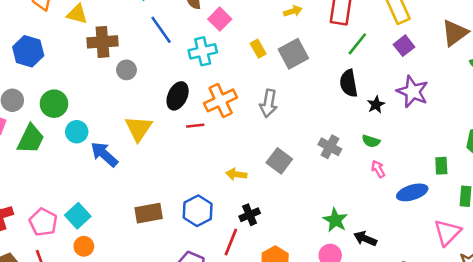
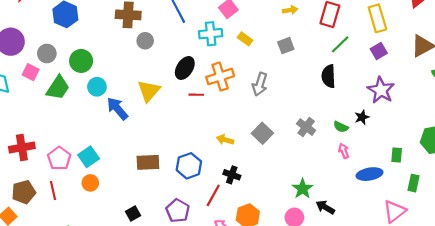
yellow rectangle: (258, 49) -> (245, 39), moved, turned -32
gray square: (293, 54) -> (286, 46), size x0.7
black star: (376, 105) -> (362, 117), moved
black cross: (250, 215) -> (232, 175), turned 35

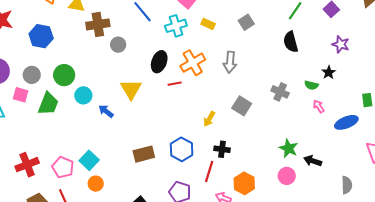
purple star: (381, 90) -> (341, 44), size x0.7
blue arrow: (117, 109) -> (106, 111), size x0.7
yellow arrow: (225, 140) -> (209, 119), turned -63

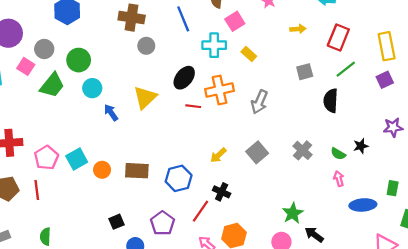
gray square: (246, 22) -> (305, 72), moved
purple star: (341, 44) -> (393, 127), moved, turned 30
orange circle: (96, 184) -> (102, 170), moved

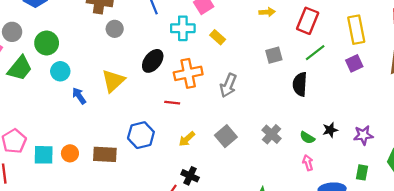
red line: (193, 106) -> (172, 103), moved
purple star: (393, 127) -> (363, 135), moved
cyan square: (77, 159) -> (44, 155), moved, turned 30
blue hexagon: (179, 178) -> (141, 135), moved

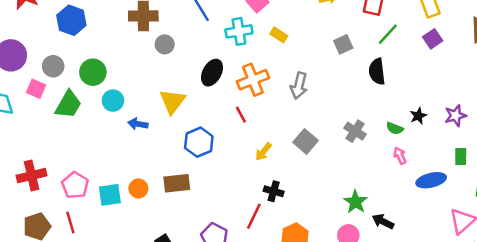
blue arrow: (79, 96) -> (138, 124), turned -36
red line: (172, 103) -> (241, 115), turned 64
blue hexagon: (141, 135) -> (199, 142), moved

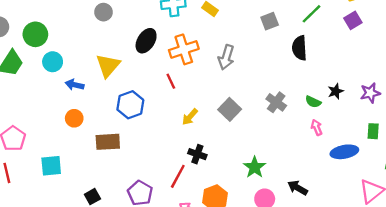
orange circle: (138, 188) -> (74, 118), moved
cyan square: (110, 195) -> (51, 166), moved
green star: (356, 202) -> (255, 167), moved

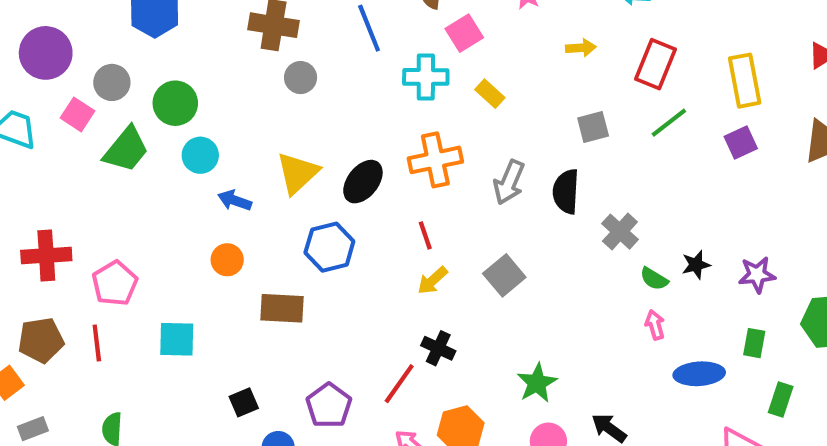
black ellipse: (146, 41) -> (363, 182), moved
black semicircle: (300, 48) -> (566, 191), moved
red line: (171, 81) -> (425, 235), moved
gray cross: (276, 102) -> (620, 232), moved

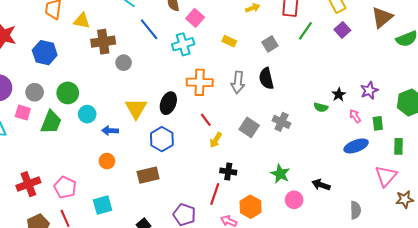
yellow rectangle: (490, 94) -> (229, 41), moved
orange cross: (435, 160) -> (200, 82), turned 30
gray cross: (620, 232) -> (281, 122), moved
orange circle: (227, 260) -> (107, 161), moved
pink arrow: (655, 325) -> (355, 116), moved

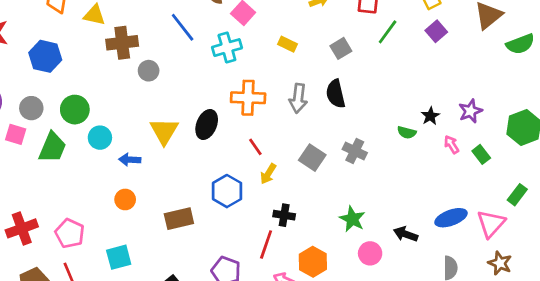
green rectangle: (378, 123) -> (481, 154), turned -32
blue hexagon: (162, 139) -> (227, 191), moved
blue ellipse: (356, 146) -> (451, 218), moved
green rectangle: (398, 146) -> (517, 195), moved, turned 35
brown star: (405, 199) -> (500, 263), moved, turned 30

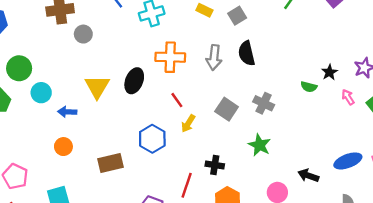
gray square: (341, 48) -> (237, 16), moved
black cross: (284, 215) -> (215, 165), moved
green star: (352, 219) -> (260, 145), moved

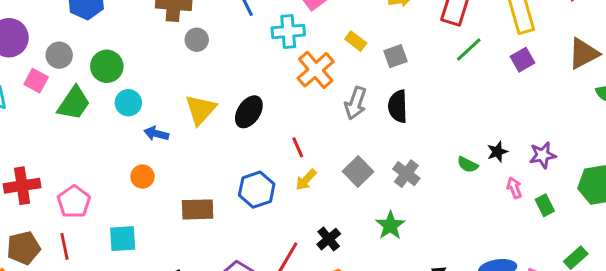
orange cross: (170, 57) -> (316, 70), moved, turned 36
black cross: (215, 165) -> (329, 239), turned 30

